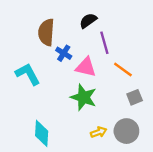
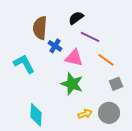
purple line: (104, 43) -> (90, 37), turned -48

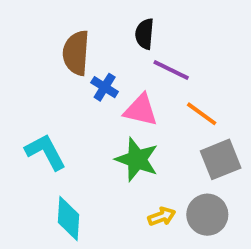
black semicircle: (76, 18) -> (145, 34), turned -49
cyan L-shape: (24, 64) -> (46, 152), moved
gray square: (116, 84) -> (221, 159), size x1.5

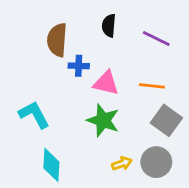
purple line: (171, 70) -> (156, 38), moved
blue cross: (105, 87) -> (79, 66), turned -30
orange line: (202, 114) -> (152, 86), turned -30
gray square: (221, 159) -> (166, 120), turned -32

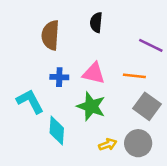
purple line: (156, 38) -> (151, 45), moved
blue cross: (79, 66) -> (59, 77), moved
cyan diamond: (51, 165) -> (57, 130), moved

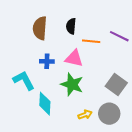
black semicircle: (96, 22) -> (71, 26), moved
orange line: (134, 76) -> (91, 41), moved

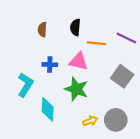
brown semicircle: (40, 28) -> (42, 29), size x0.6
cyan L-shape: (24, 80) -> (25, 85), turned 60
gray square: (116, 84) -> (122, 76), moved

